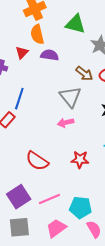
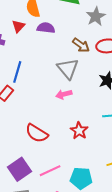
red star: (80, 160) -> (79, 131), turned 30

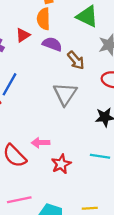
brown arrow: (81, 45) -> (76, 60), moved
pink arrow: (64, 94) -> (41, 143), moved

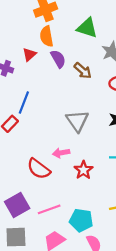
purple semicircle: (52, 44) -> (58, 59), turned 48
gray triangle: (65, 94) -> (77, 121), moved

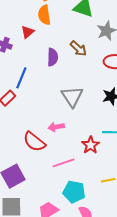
purple semicircle: (58, 59) -> (53, 57), moved, turned 30
red star: (83, 170) -> (91, 145), moved
pink line: (49, 209) -> (64, 163), moved

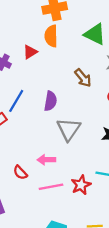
purple semicircle: (53, 57) -> (50, 101), moved
red semicircle: (34, 142) -> (20, 172), size x0.6
pink line: (64, 163) -> (51, 187), moved

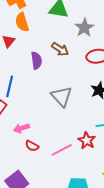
purple semicircle: (50, 101) -> (36, 61), moved
pink arrow: (46, 160) -> (21, 128), moved

